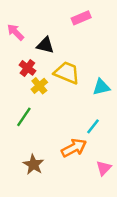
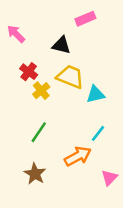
black triangle: (45, 45) -> (61, 45), moved
cyan triangle: (101, 87) -> (95, 94), moved
green line: (24, 117) -> (39, 132), moved

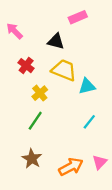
yellow cross: (41, 91) -> (40, 93), moved
orange arrow: (78, 156) -> (71, 167), moved

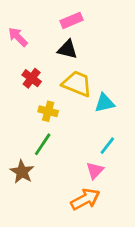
pink rectangle: (78, 17) -> (72, 20), moved
yellow cross: (40, 93) -> (48, 111), turned -35
brown star: (32, 159) -> (22, 172), moved
pink triangle: (100, 162) -> (95, 170), moved

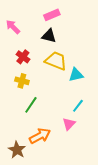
yellow cross: (48, 111) -> (22, 81), moved
brown star: (22, 172) -> (17, 150), moved
orange arrow: (85, 199) -> (40, 136), moved

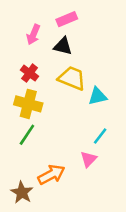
pink arrow: (13, 27) -> (33, 35), moved, turned -112
yellow cross: (22, 81) -> (28, 104), size x1.5
green line: (31, 105) -> (27, 135), moved

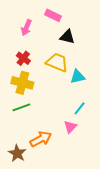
pink rectangle: (67, 19) -> (53, 15), turned 49
black triangle: (63, 46) -> (67, 37), moved
green line: (27, 135) -> (21, 107), turned 36

